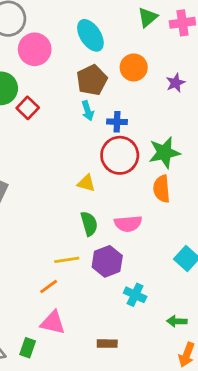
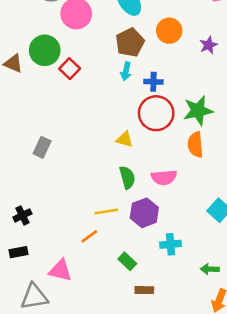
cyan arrow: (88, 111) -> (126, 71), turned 30
cyan cross: (135, 295) -> (171, 244), turned -30
pink triangle: (53, 323) -> (60, 270), moved
green rectangle: (28, 348) -> (127, 261), moved, turned -66

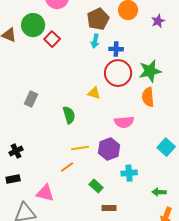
green semicircle: (127, 177) -> (69, 115), moved

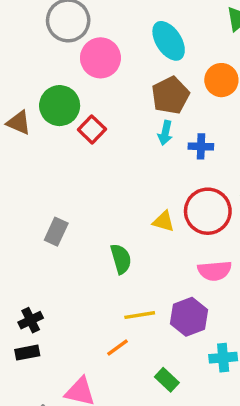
red circle: (118, 73) -> (208, 211), moved
black rectangle: (13, 179) -> (27, 353), moved

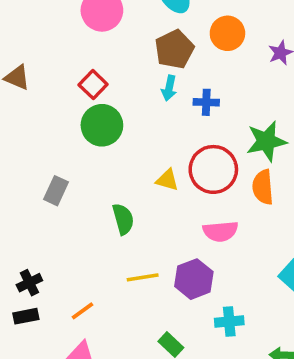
green circle: (60, 106) -> (102, 125), moved
orange line: (118, 347) -> (82, 311), moved

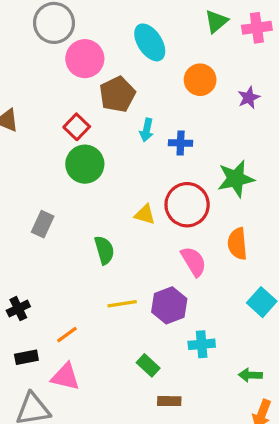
brown pentagon: (174, 49) -> (117, 94), moved
orange semicircle: (263, 187) -> (237, 244), moved
pink semicircle: (220, 231) -> (194, 262), turned -116
black rectangle: (26, 316) -> (26, 357), moved

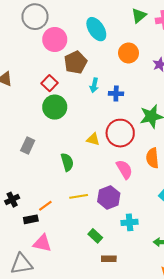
orange line: (67, 335) -> (45, 206), moved
black rectangle: (26, 357) -> (31, 219), moved

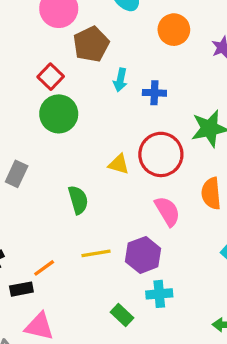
cyan cross: (130, 222) -> (159, 294), moved

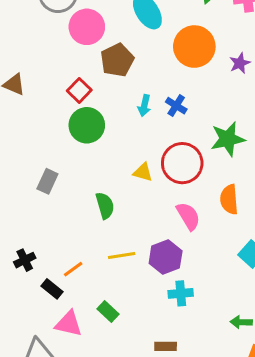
orange circle: (174, 30) -> (194, 47), size x1.4
cyan arrow: (120, 80) -> (144, 106), moved
blue cross: (154, 93) -> (176, 106), turned 30
black rectangle: (21, 289) -> (52, 289), turned 50
green rectangle: (122, 315) -> (108, 312), moved

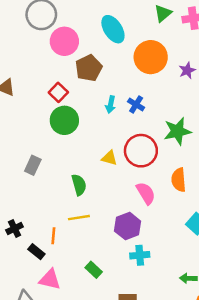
yellow line: (122, 256) -> (79, 218), moved
orange line: (73, 269) -> (53, 236), turned -49
green rectangle: (108, 312) -> (94, 270), moved

